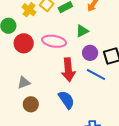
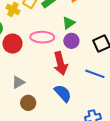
purple circle: (90, 53) -> (71, 41), moved
blue line: (96, 75) -> (95, 74), moved

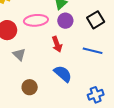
red arrow: (60, 63) -> (57, 44), size x0.7
gray triangle: (18, 82) -> (19, 54), moved, turned -40

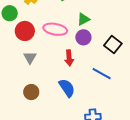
black square: (96, 20) -> (113, 45), turned -36

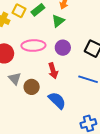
green triangle: (83, 19) -> (58, 21), moved
brown circle: (31, 92) -> (32, 87), moved

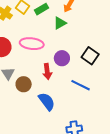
purple circle: (63, 48) -> (62, 58), moved

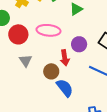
brown circle: (24, 84) -> (51, 71), moved

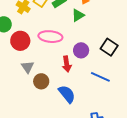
brown circle: (51, 71) -> (41, 81), moved

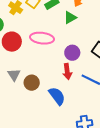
red arrow: (67, 64) -> (67, 71), moved
gray triangle: (28, 67) -> (14, 75), moved

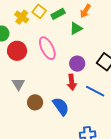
pink ellipse: (42, 38) -> (47, 48), turned 55
brown circle: (32, 83) -> (35, 102), moved

